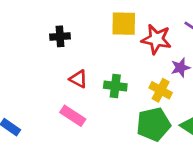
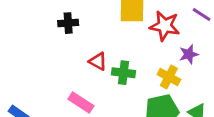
red triangle: (78, 79) -> (98, 61), moved

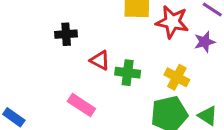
black cross: (68, 23) -> (66, 34), moved
purple star: (189, 54) -> (205, 42), moved

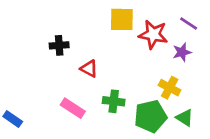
green cross: (128, 73) -> (114, 101), moved
yellow cross: (177, 77) -> (170, 88), moved

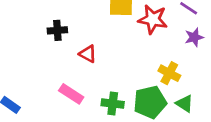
purple star: (182, 52) -> (194, 37), moved
green cross: (114, 101) -> (113, 104), moved

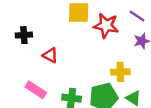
yellow cross: (169, 73) -> (120, 72), turned -30

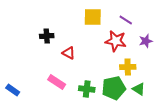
purple line: (137, 16) -> (126, 20), moved
red star: (106, 26) -> (116, 41), moved

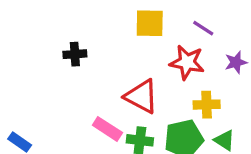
red triangle: (69, 53) -> (142, 96), moved, size x1.6
pink rectangle: (57, 82) -> (107, 129), moved

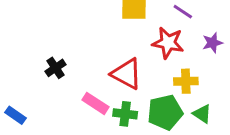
black cross: (75, 54) -> (55, 68), moved, turned -30

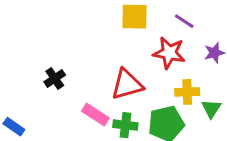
red triangle: (127, 74) -> (127, 84), turned -44
green triangle: (202, 114) -> (211, 109), moved, turned 30

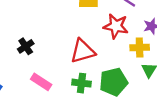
yellow cross: (187, 92) -> (140, 48), moved
pink rectangle: (95, 115) -> (41, 82), moved

